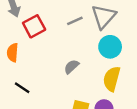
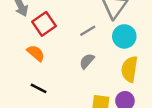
gray line: (75, 21) -> (88, 31), moved
orange semicircle: (13, 53) -> (36, 53), moved, turned 132

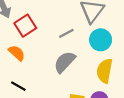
gray semicircle: (87, 61) -> (65, 62), size x1.5

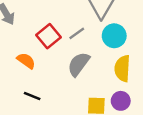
red square: (25, 26) -> (48, 36), moved

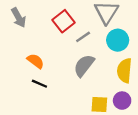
red square: (48, 36) -> (64, 21), moved
black line: (32, 96) -> (39, 84), moved

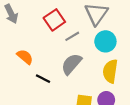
black line: (39, 84) -> (43, 79), moved

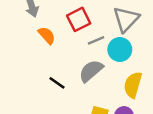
cyan circle: (105, 41) -> (120, 49), moved
orange semicircle: (25, 57) -> (47, 35), moved

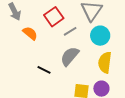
cyan circle: (120, 49) -> (100, 36), moved

